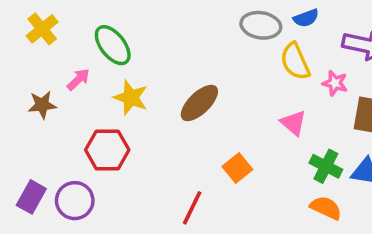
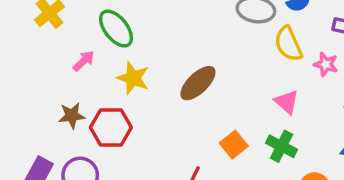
brown star: (42, 105) -> (72, 116), moved
green cross: (326, 166) -> (282, 146), moved

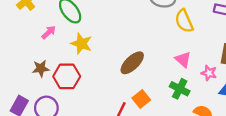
pink star: (326, 64) -> (209, 73), moved
brown ellipse: (198, 83) -> (132, 63), moved
orange square: (234, 145) -> (141, 99), moved

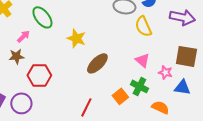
yellow star: (81, 44) -> (76, 38), moved
brown star: (41, 68) -> (16, 56), moved
orange square: (141, 99) -> (120, 96), moved

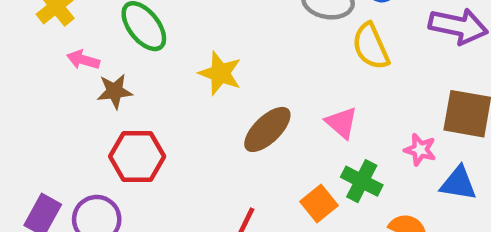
pink arrow: (23, 36) -> (83, 60), moved, turned -120
brown star: (16, 56) -> (115, 91), moved
pink triangle: (142, 60) -> (342, 123), moved

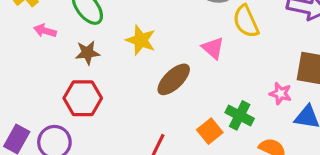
brown star: (115, 91) -> (87, 53), moved
pink triangle: (342, 123) -> (213, 48), moved

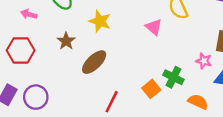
brown star: (87, 53) -> (66, 41), moved, turned -30
brown ellipse: (174, 79) -> (94, 62), moved
red hexagon: (83, 98) -> (21, 50), moved

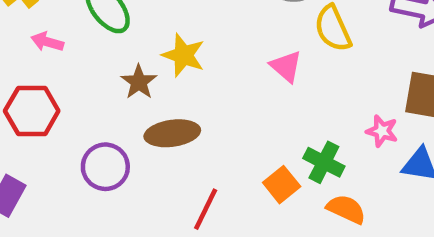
brown star: (66, 41) -> (139, 82), moved
brown ellipse: (94, 62) -> (172, 133), turned 36
purple circle: (36, 97) -> (105, 167), moved
orange semicircle: (198, 102) -> (346, 209), moved

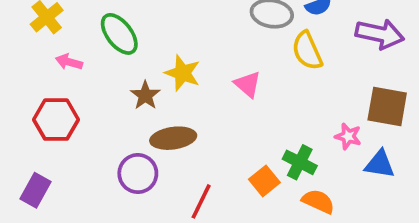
pink triangle: (286, 66) -> (248, 84), moved
purple circle: (105, 167) -> (138, 174), moved

